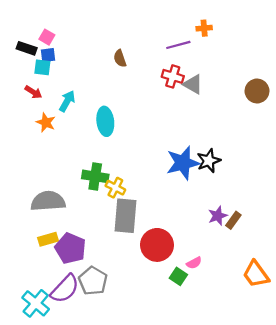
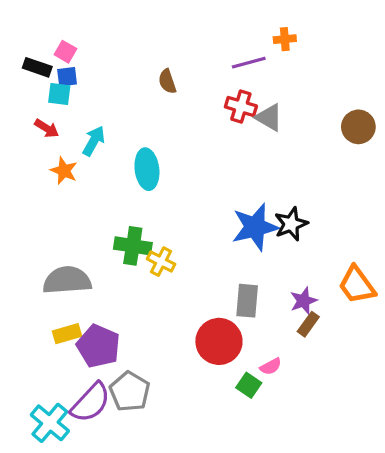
gray rectangle: (126, 216) -> (247, 301), moved, size x0.7
brown rectangle: (233, 220) -> (308, 324), moved
orange trapezoid: (256, 274) -> (357, 285), moved

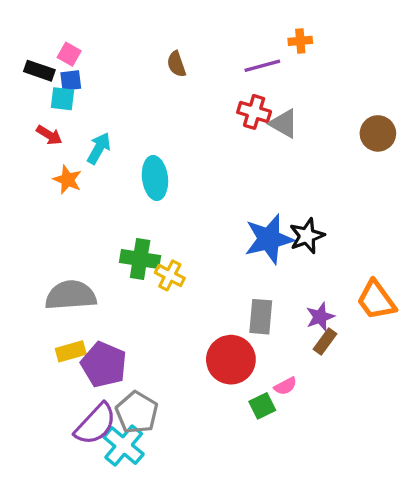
brown semicircle: (167, 81) -> (176, 64), moved
green square: (249, 385) -> (262, 406), turned 30
cyan cross: (50, 423) -> (124, 446), moved

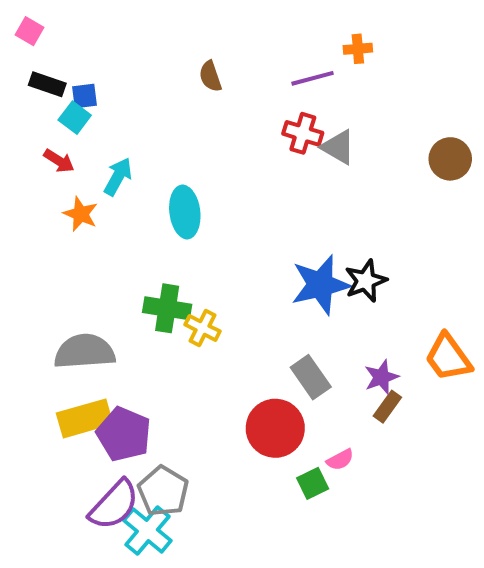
pink square: (69, 54) -> (29, 31), moved
cyan square: (62, 99) -> (75, 118), turned 30
gray rectangle: (261, 317) -> (311, 377), turned -40
yellow rectangle: (71, 351) -> (85, 418), size x1.5

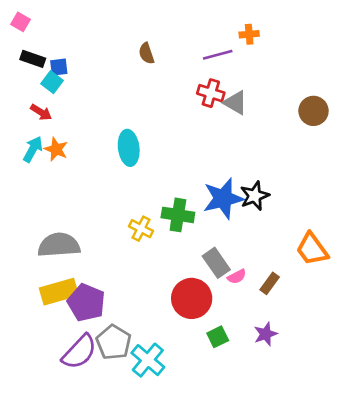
cyan arrow: (118, 177) -> (33, 149), moved
green cross: (167, 308) -> (178, 215), moved
purple star: (381, 377) -> (266, 334), moved
pink semicircle: (340, 460) -> (237, 277), moved
cyan cross: (147, 530) -> (148, 360), moved

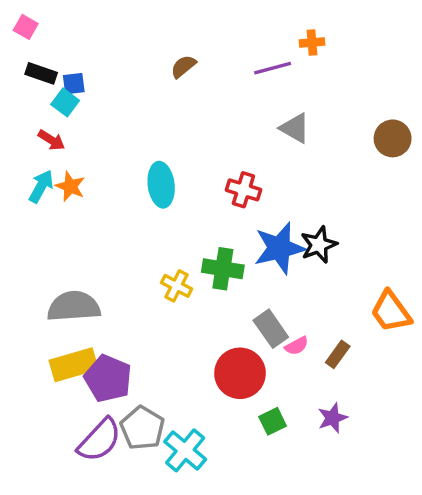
brown semicircle: (146, 53) -> (183, 66), turned 70
red cross: (211, 93) -> (243, 190), moved

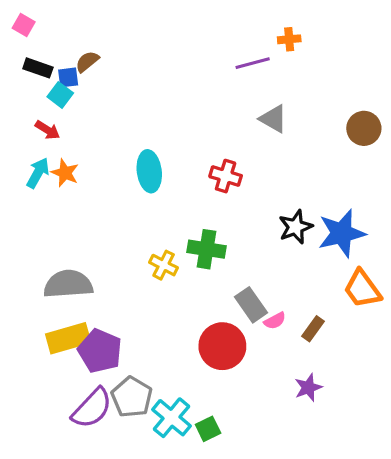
brown semicircle: (183, 66) -> (87, 62), moved
blue star: (279, 248) -> (342, 233), moved
green square: (273, 421) -> (208, 429), moved

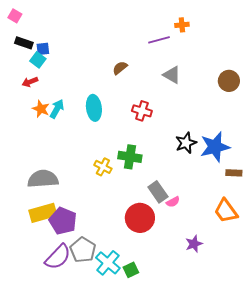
brown semicircle: (87, 62) -> (120, 68), moved
red arrow: (47, 130) -> (30, 82), turned 126
cyan arrow: (38, 173) -> (57, 109), moved
orange trapezoid: (362, 289) -> (226, 211), moved
brown rectangle: (313, 329) -> (234, 173), moved, turned 56

